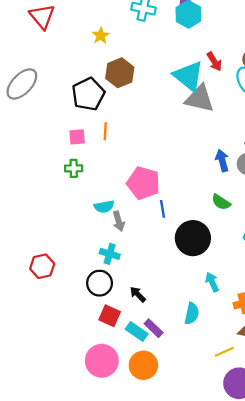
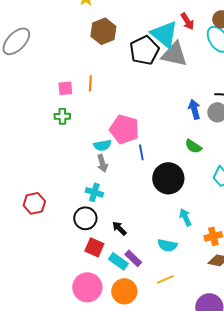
black pentagon: (88, 94) -> (144, 50), moved
cyan semicircle: (104, 207) -> (102, 145), moved
cyan semicircle: (192, 314) -> (167, 245), turned 90
yellow line: (224, 352) -> (165, 279), moved

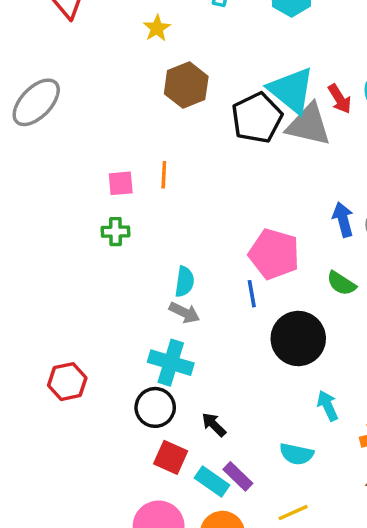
red arrow: (187, 21) -> (340, 99), moved
pink pentagon: (124, 129) -> (274, 254), moved
cyan semicircle: (102, 145) -> (184, 282), turned -72
gray arrow: (102, 163) -> (184, 313), turned -48
cyan cross: (94, 192) -> (171, 363), size x1.4

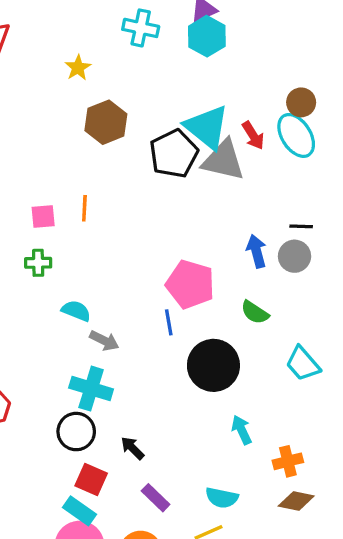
cyan semicircle: (184, 282) -> (76, 311), moved, turned -76
cyan semicircle: (297, 454) -> (222, 498), moved
cyan rectangle: (212, 482) -> (79, 511), moved

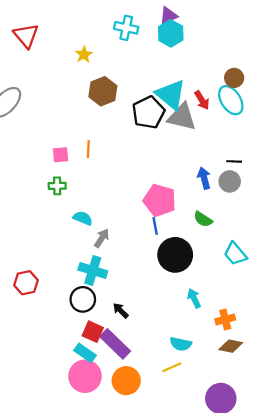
blue line: (169, 322) -> (155, 226), moved
gray arrow: (104, 341) -> (102, 238), turned -84
purple rectangle: (156, 498) -> (115, 344), moved, size x1.6

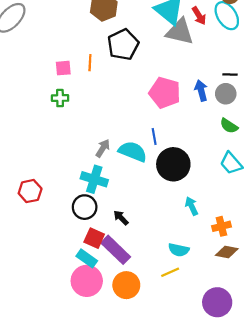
black pentagon: (148, 112) -> (123, 45), moved
pink pentagon: (160, 200) -> (165, 93), moved
cyan semicircle: (83, 218) -> (133, 151), moved, size x1.5
green semicircle: (203, 219) -> (229, 126), moved

